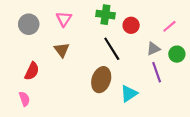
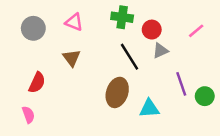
pink triangle: (64, 19) -> (74, 22), turned -42
gray triangle: (153, 49) -> (160, 51), moved
green circle: (177, 54) -> (205, 96), moved
cyan triangle: (129, 93) -> (149, 108), turned 30

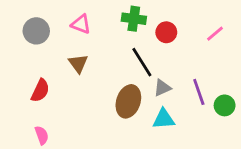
gray triangle: (160, 51) -> (162, 88), moved
pink semicircle: (28, 115) -> (42, 135), moved

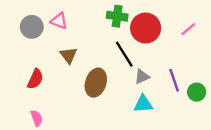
pink triangle: (81, 24) -> (59, 21), moved
red circle: (166, 32) -> (146, 28), size x1.6
brown ellipse: (128, 101) -> (96, 83), moved

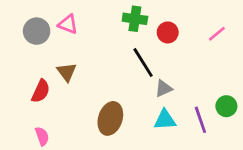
red circle: (146, 28) -> (168, 32), size x0.6
brown triangle: (69, 55) -> (67, 72), moved
purple line: (174, 80) -> (200, 120), moved
brown ellipse: (96, 83) -> (110, 118), moved

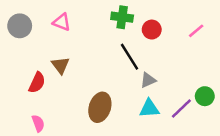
gray circle: (37, 31) -> (20, 26), moved
purple line: (200, 120) -> (181, 109), turned 65

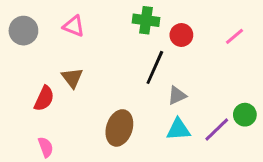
black line: (130, 57) -> (155, 67), turned 56

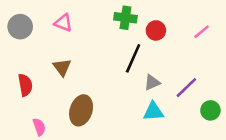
red semicircle: (44, 98) -> (25, 85), moved, turned -35
green circle: (245, 115) -> (210, 110), moved
brown ellipse: (119, 128) -> (81, 110), moved
purple line: (217, 129) -> (186, 88), moved

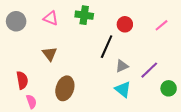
green cross: (125, 18) -> (84, 15), moved
red semicircle: (25, 85) -> (22, 80), moved
cyan triangle: (153, 112) -> (123, 89), turned 42

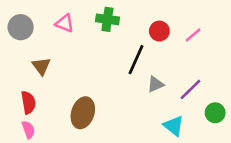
pink line: (161, 25) -> (193, 35), moved
brown triangle: (50, 54) -> (41, 66), moved
cyan triangle: (123, 89) -> (174, 126), moved
pink semicircle: (31, 102) -> (28, 130), moved

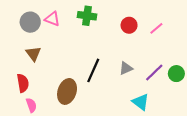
gray circle: (21, 27) -> (30, 22), moved
black line: (136, 60) -> (93, 70), moved
green circle: (215, 113) -> (176, 74), moved
pink semicircle: (28, 130) -> (31, 105), moved

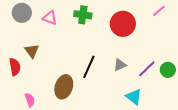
gray circle: (30, 22) -> (22, 13), moved
red circle: (129, 25) -> (123, 24), size x1.6
pink line: (156, 28) -> (159, 11), moved
red semicircle: (23, 83) -> (15, 67), moved

